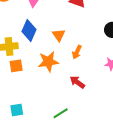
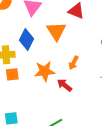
orange triangle: (59, 35) -> (56, 31), moved, size x1.5
red arrow: (77, 82) -> (64, 85), moved

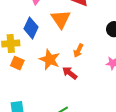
orange star: (45, 71) -> (50, 59), turned 30
orange square: (12, 74) -> (17, 63), turned 32

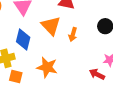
orange arrow: (78, 51) -> (73, 35), moved
red arrow: (70, 73) -> (97, 74), moved

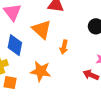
orange arrow: (73, 35) -> (64, 47), moved

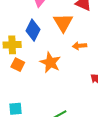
orange arrow: (64, 47) -> (79, 46), turned 56

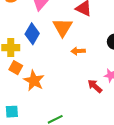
orange star: (50, 62) -> (34, 81), moved

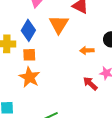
orange arrow: (78, 51) -> (87, 50), moved
orange square: (16, 68) -> (29, 55), moved, turned -32

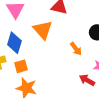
orange arrow: (87, 50) -> (76, 49), turned -112

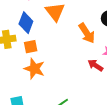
orange arrow: (76, 49) -> (87, 33), size x1.5

